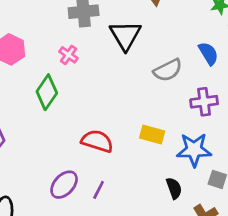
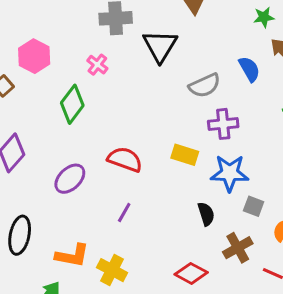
purple cross: (204, 102) -> (223, 124), moved
purple ellipse: (64, 185) -> (70, 179), moved

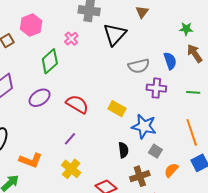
purple cross: (223, 124) -> (156, 88), moved
purple ellipse: (70, 179) -> (40, 98), moved
yellow cross: (112, 270) -> (71, 169), moved

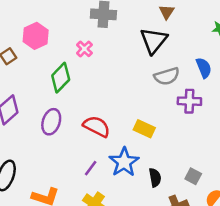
black triangle: (115, 34) -> (154, 40), moved
purple ellipse: (40, 98) -> (51, 122), turned -35
blue star: (144, 126) -> (124, 162), moved, turned 30

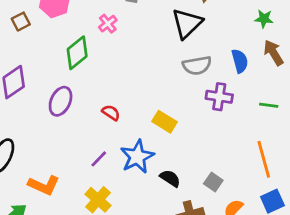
red semicircle: (97, 126) -> (111, 113), size x0.6
black semicircle: (155, 178) -> (170, 178), turned -54

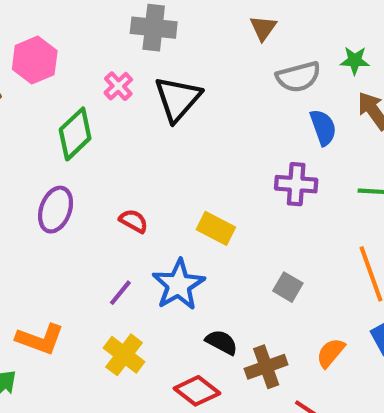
black triangle: (187, 23) -> (178, 99), moved
gray semicircle: (197, 65) -> (298, 77), moved
black semicircle: (170, 178) -> (222, 342), moved
gray square: (213, 182) -> (288, 287), moved

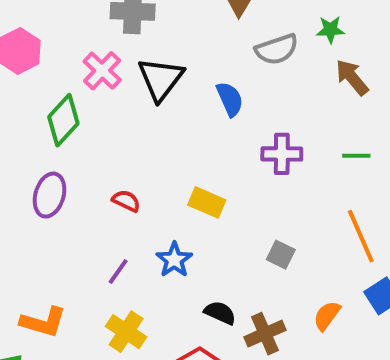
pink cross: (118, 86) -> (102, 71), size x1.4
blue semicircle: (323, 127) -> (230, 99), moved
blue star: (178, 285) -> (174, 260), size x0.7

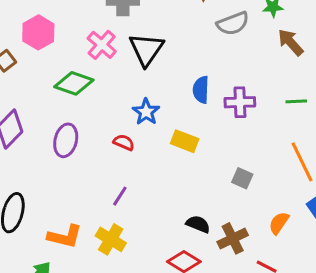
blue semicircle: (230, 99) -> (201, 90), moved, turned -152
green diamond: (63, 120) -> (74, 83), turned 69
blue star: (174, 260) -> (146, 112), moved
yellow cross: (126, 332) -> (111, 239), moved

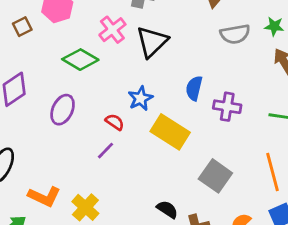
yellow rectangle: (185, 141) -> (170, 132), size x1.5
gray square: (242, 178) -> (215, 176), size x1.6
purple line: (120, 196) -> (105, 151), moved

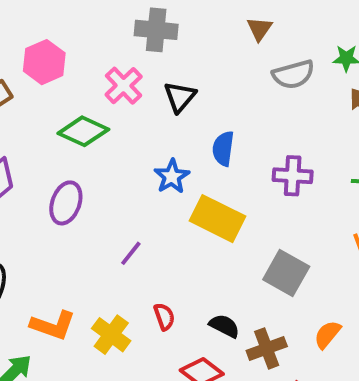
black triangle: (152, 42) -> (180, 97), size x0.7
blue semicircle: (194, 88) -> (223, 149), moved
red semicircle: (115, 122) -> (164, 317), moved, turned 42

